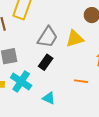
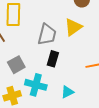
cyan triangle: (49, 98) -> (67, 92), turned -32

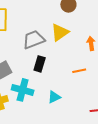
gray trapezoid: (47, 34) -> (34, 40), turned -125

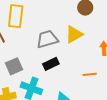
black rectangle: (40, 64) -> (51, 64), turned 42

